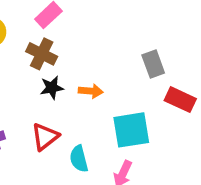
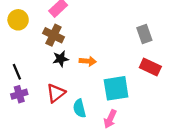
gray rectangle: (153, 64) -> (144, 34), moved

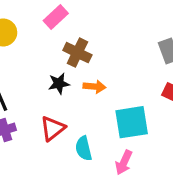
brown cross: (53, 35) -> (77, 53), moved

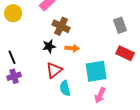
red triangle: (53, 128) -> (54, 70), moved
pink arrow: (124, 162) -> (100, 95), moved

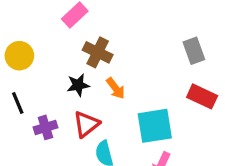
yellow circle: (13, 13) -> (19, 56), moved
orange arrow: (72, 48) -> (116, 88), turned 48
purple cross: (14, 76) -> (45, 127), moved

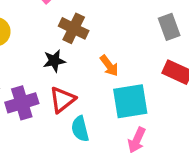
orange arrow: (116, 88) -> (109, 66), moved
purple cross: (45, 127) -> (22, 103), size x1.4

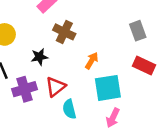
black star: (54, 61) -> (39, 57), moved
orange arrow: (109, 66) -> (92, 61), turned -112

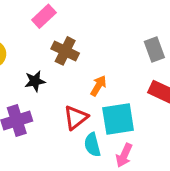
red triangle: (56, 87) -> (76, 117), moved
cyan semicircle: (69, 109) -> (92, 145), moved

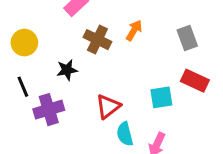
orange arrow: (98, 86) -> (134, 30), moved
cyan square: (118, 119) -> (161, 97), moved, size x0.7

